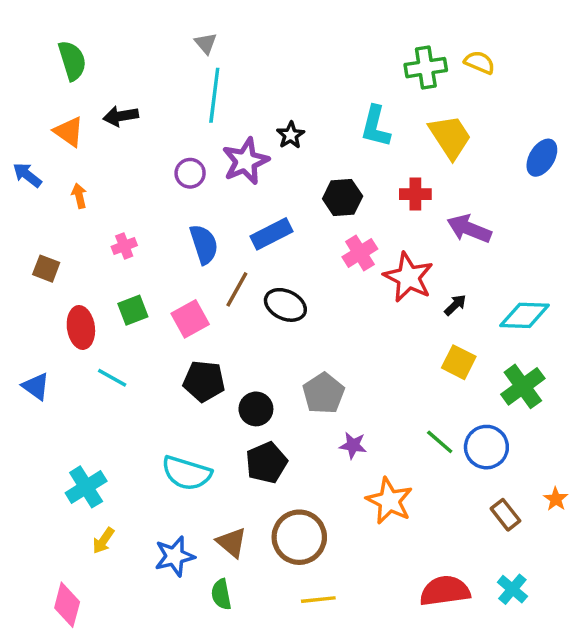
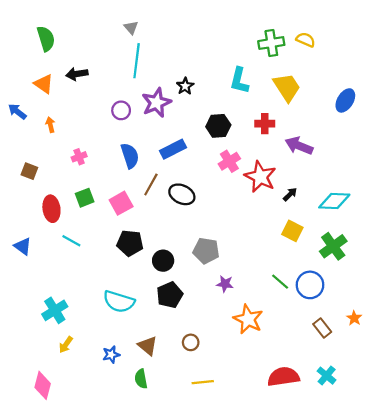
gray pentagon: (324, 393) -> (206, 251), turned -30
brown circle: (299, 537) -> (191, 342), size x0.5
blue star: (174, 556) -> (111, 355), size x0.7

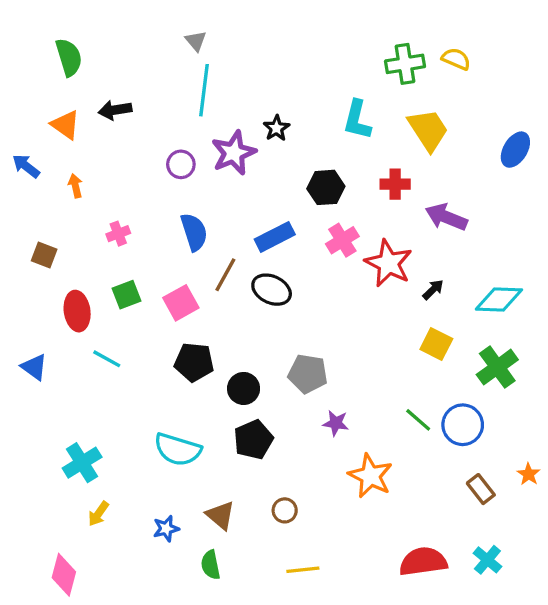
blue rectangle: (173, 149) -> (275, 237), moved

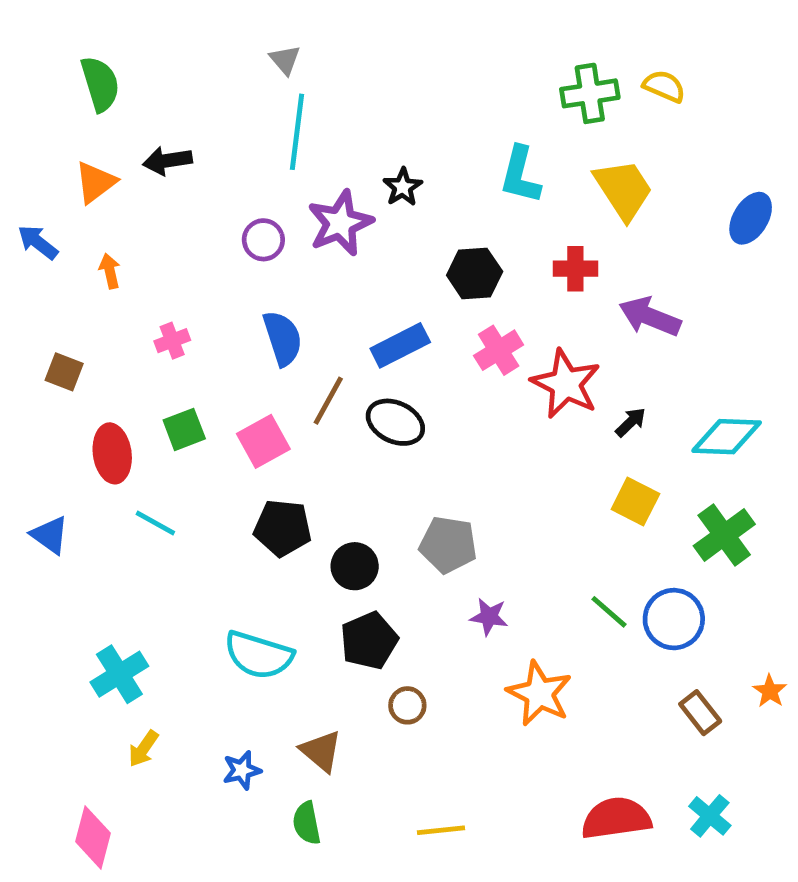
orange triangle: (66, 125) -> (95, 182), turned 48
brown circle: (285, 510) -> (407, 705), moved

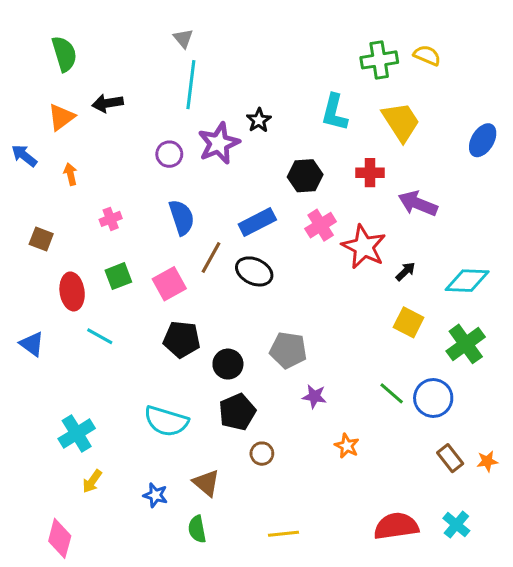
orange star: (770, 691) -> (487, 461), moved, turned 30
orange star: (539, 693) -> (347, 446), size x0.6
blue star: (242, 770) -> (155, 495), turned 30

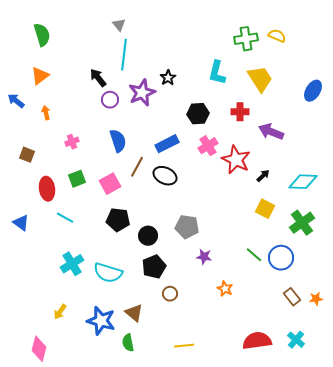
black arrow: (108, 103) -> (98, 78), moved, turned 60
cyan cross: (77, 433) -> (72, 264), moved
blue star: (155, 495) -> (101, 321), size x1.8

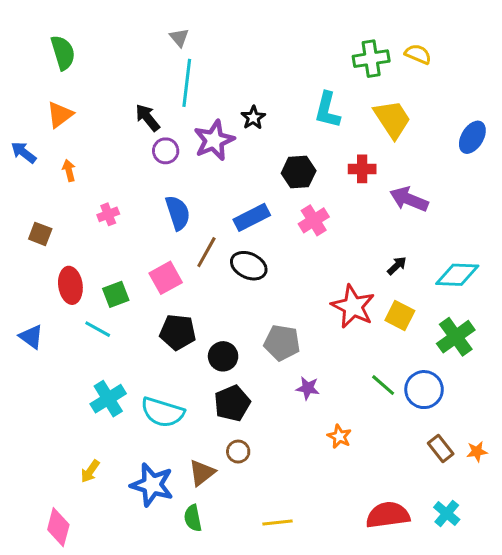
red star: (236, 160) -> (353, 306), moved
green square: (77, 179) -> (116, 294), moved
brown circle: (170, 294) -> (238, 452), moved
brown triangle: (134, 313) -> (202, 473), turned 42

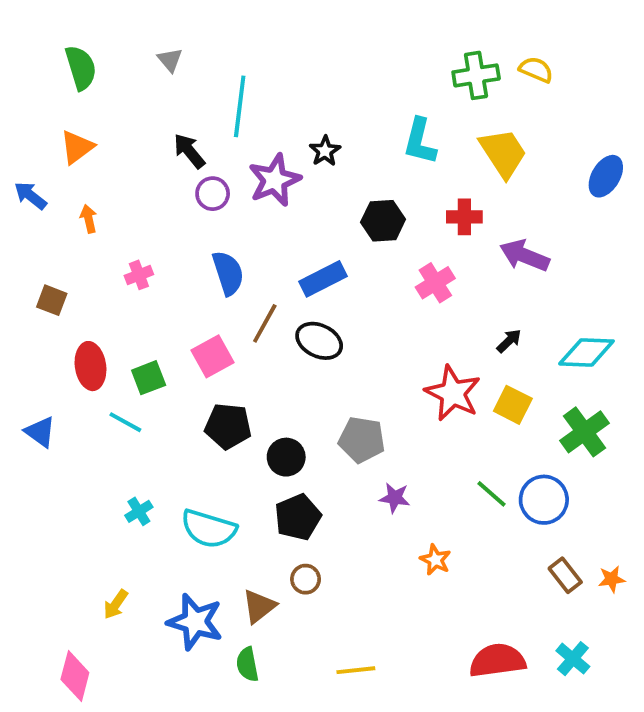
gray triangle: (179, 38) -> (170, 60), moved
pink cross: (314, 220) -> (435, 283), moved
cyan cross: (108, 399) -> (139, 511), size x0.6

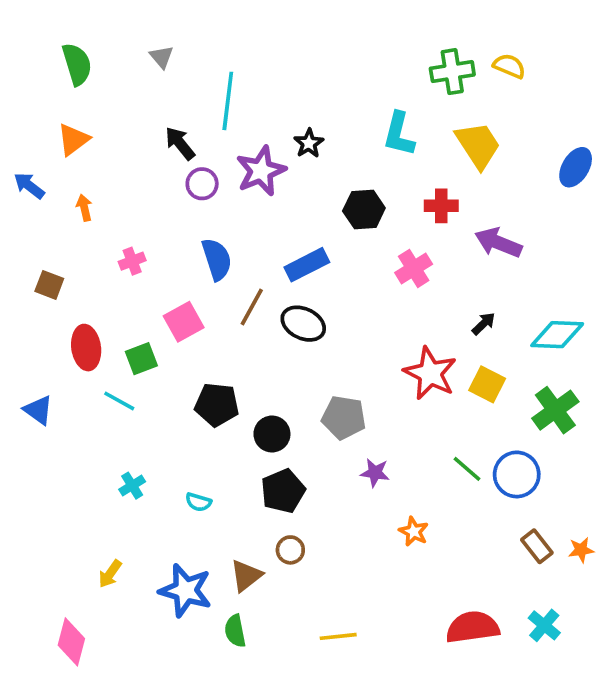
pink square: (213, 356) -> (184, 322), moved
cyan semicircle: (209, 529) -> (198, 502), size x0.5

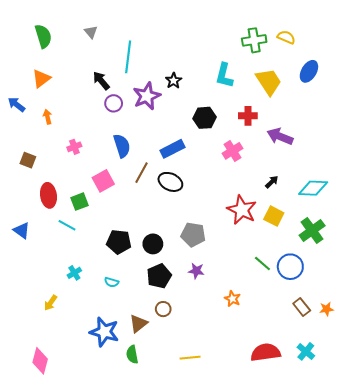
blue ellipse: (576, 167) -> (309, 71), moved
black pentagon: (217, 405) -> (119, 242), moved
purple star: (375, 473) -> (196, 271), moved
yellow arrow: (110, 574) -> (51, 303), moved

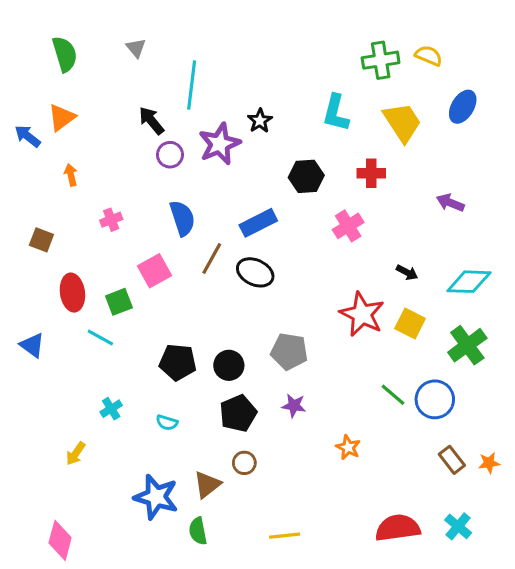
blue arrow: (16, 104) -> (28, 136), moved
purple arrow: (280, 136) -> (450, 203), moved, size x0.7
black arrow: (272, 182) -> (407, 272), turned 72

